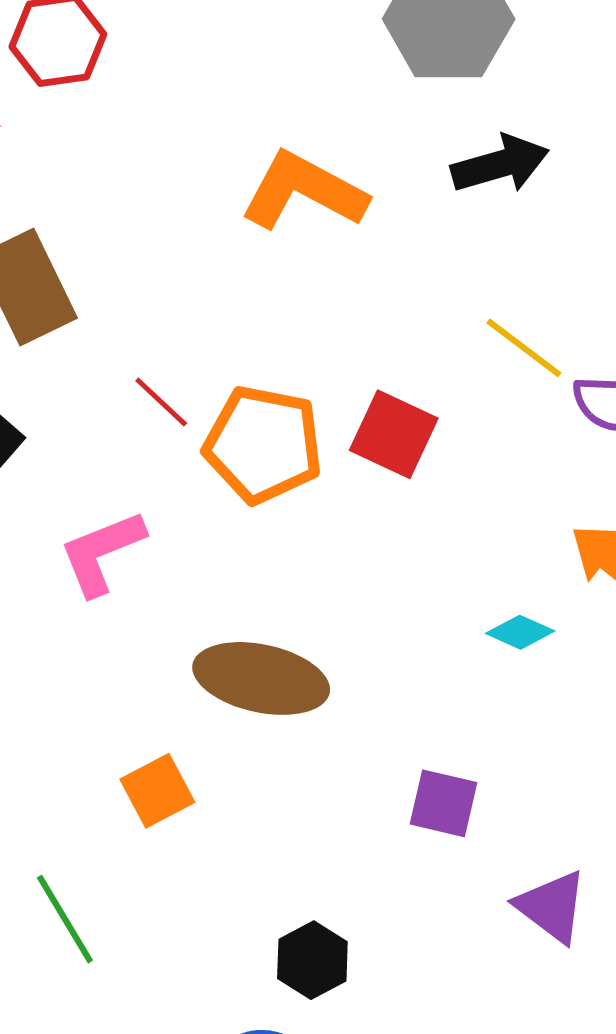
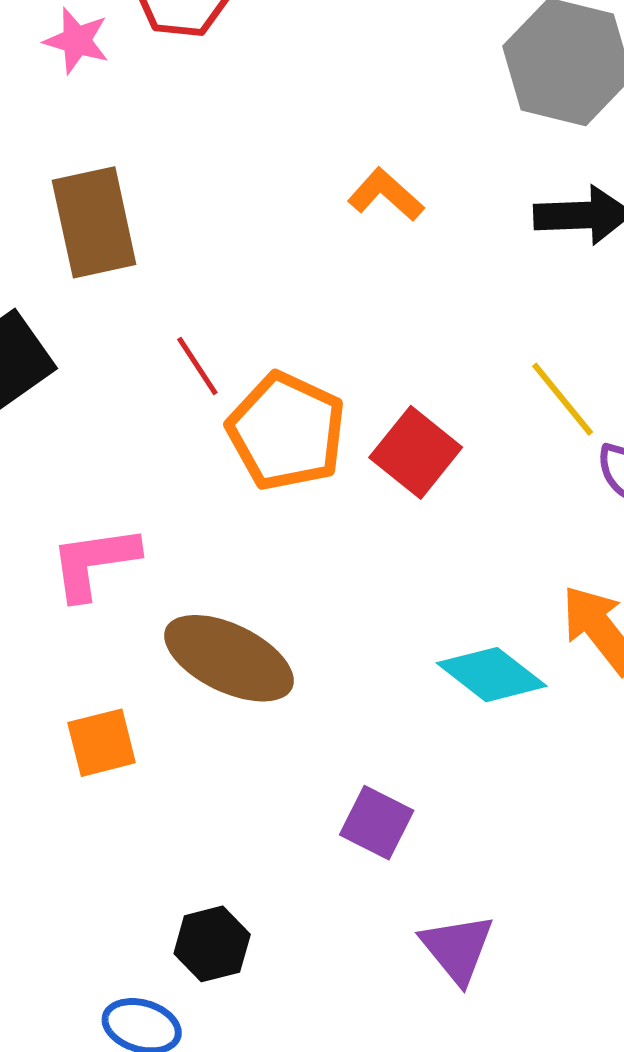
orange L-shape: (304, 191) -> (386, 195), size x0.6
pink L-shape: (102, 553) -> (94, 562), moved
cyan diamond: (520, 632) -> (492, 675), size x1.6

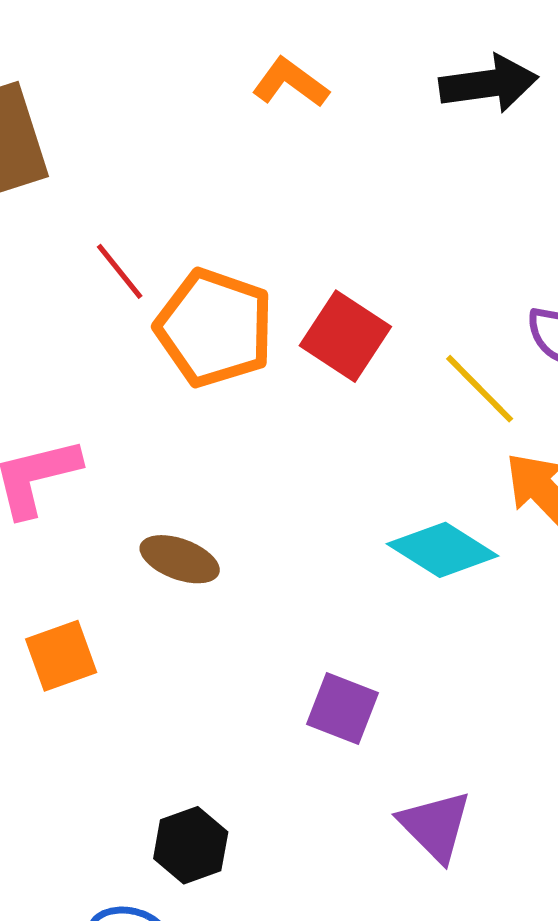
yellow line: (563, 399) -> (480, 389), moved
brown ellipse: (229, 658) -> (180, 559), size x0.6

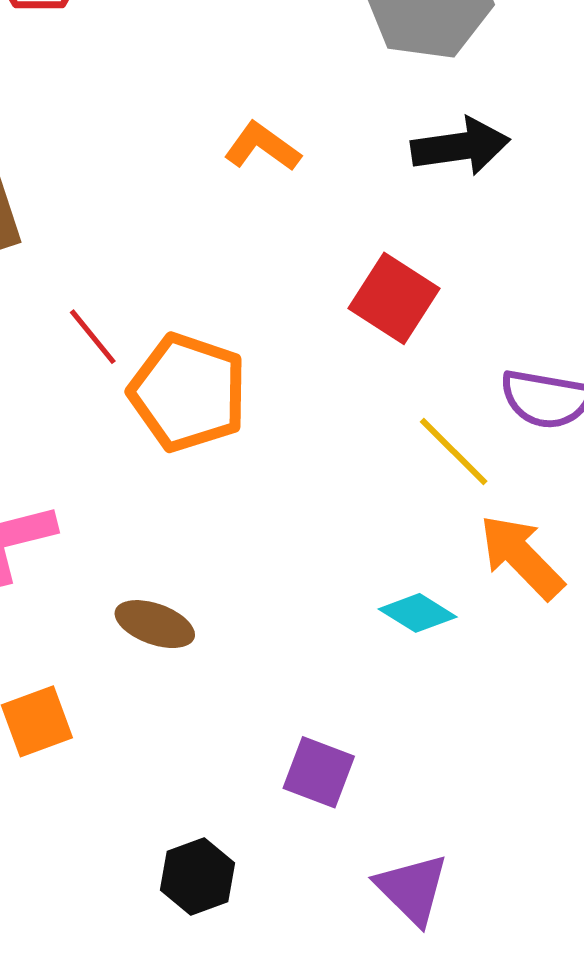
red square: (345, 336) -> (394, 298), moved
cyan diamond: (443, 550) -> (418, 613), size x0.7
black hexagon: (191, 845) -> (198, 876), moved

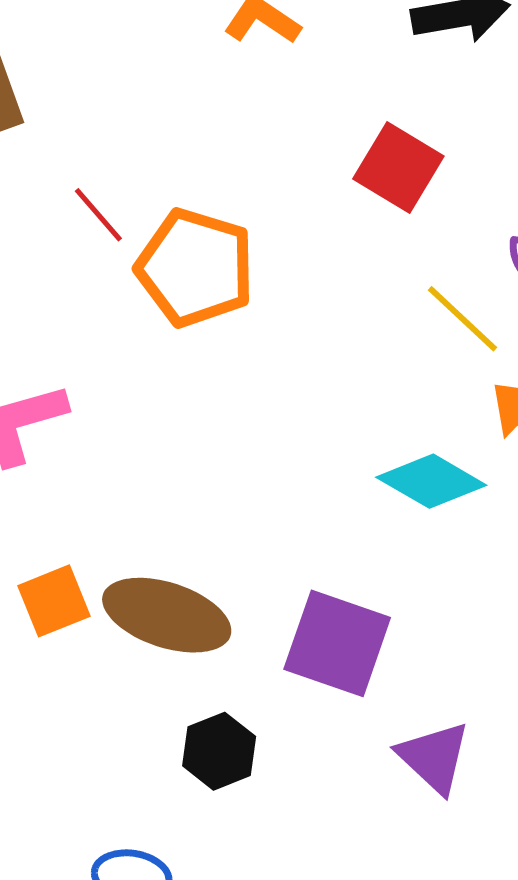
cyan diamond: (418, 613) -> (431, 481), size x1.4
brown ellipse: (155, 624) -> (167, 615), moved, size x1.6
purple square: (319, 772) -> (337, 643), size x1.5

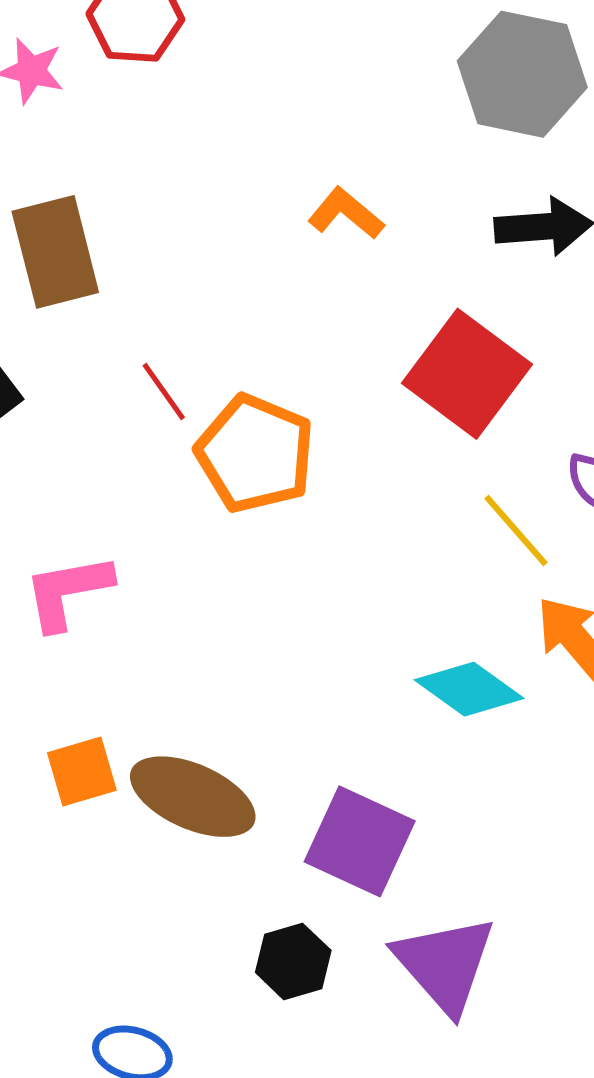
red square: (398, 167) -> (467, 374), size x1.4
black hexagon: (219, 751) -> (293, 961), moved
purple triangle: (434, 757) -> (445, 964), size x1.4

